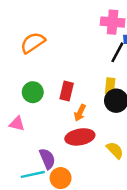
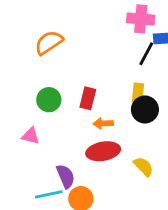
orange arrow: (80, 113) -> (103, 123), turned 63

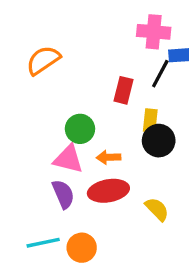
red rectangle: (88, 98) -> (124, 90), moved
green circle: (49, 100) -> (80, 129), moved
pink triangle: (31, 136) -> (68, 159), moved, size x1.4
purple semicircle: (66, 176) -> (63, 194), moved

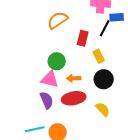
orange semicircle: (43, 60) -> (58, 20), moved
yellow rectangle: (150, 120) -> (99, 56), turned -32
black circle: (159, 141) -> (104, 79), moved

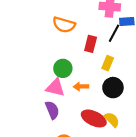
orange semicircle: (58, 20) -> (64, 25), turned -130
yellow rectangle: (99, 56) -> (108, 63), turned 48
red ellipse: (74, 98) -> (94, 118), moved, turned 35

